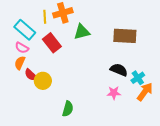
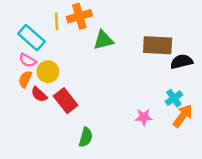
red rectangle: (52, 43) -> (66, 101), moved
black semicircle: (119, 70) -> (181, 62), moved, turned -36
yellow circle: (43, 81) -> (48, 72), moved

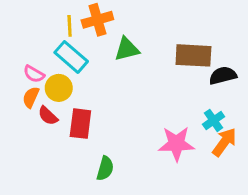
cyan rectangle: (31, 38) -> (71, 57), moved
red rectangle: (66, 101) -> (80, 124), turned 45
pink star: (144, 117) -> (176, 144), size x1.6

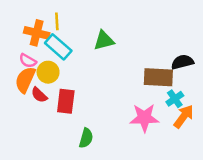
orange cross: (97, 20) -> (37, 33), moved, turned 30
brown rectangle: (193, 55) -> (158, 77), moved
orange semicircle: (31, 97) -> (25, 80), size x1.5

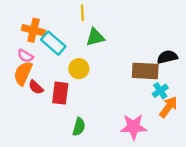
yellow line: (57, 21) -> (82, 13), moved
yellow circle: (48, 72) -> (79, 69), moved
pink star: (144, 118) -> (134, 127), moved

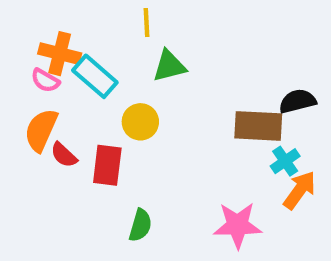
pink semicircle: (25, 56) -> (45, 80), moved

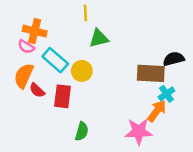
cyan rectangle: (95, 76) -> (55, 60), moved
orange arrow: (300, 190) -> (157, 111), moved

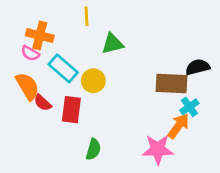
yellow line: (85, 13) -> (86, 16), moved
orange semicircle: (24, 76) -> (27, 86), turned 125

